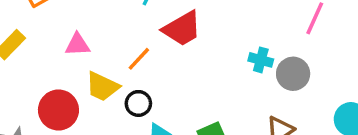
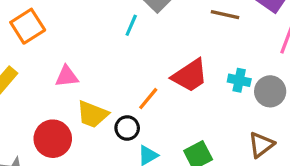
red trapezoid: (182, 29) -> (190, 76), moved
orange line: (139, 59) -> (148, 99), moved

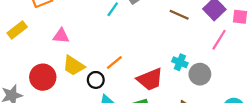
red trapezoid: (190, 76) -> (150, 79), moved

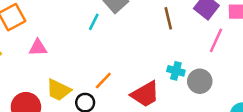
brown line: (179, 15) -> (168, 18), turned 60
pink triangle: (61, 36) -> (38, 48), moved

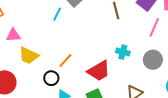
gray circle: (200, 81) -> (153, 60), moved
yellow trapezoid: (59, 90) -> (29, 56), moved

